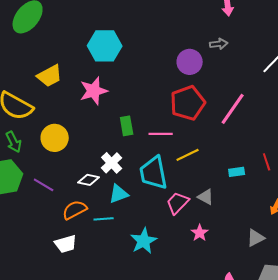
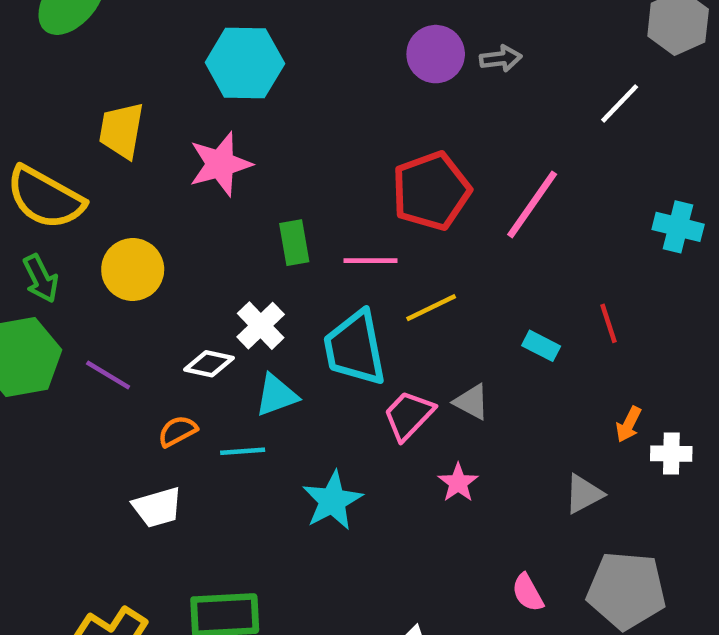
purple circle: (190, 62) -> (436, 54), moved
yellow trapezoid: (50, 76) -> (121, 130), turned 128
cyan rectangle: (237, 172) -> (541, 346), turned 35
orange semicircle: (75, 210) -> (178, 431), size x0.7

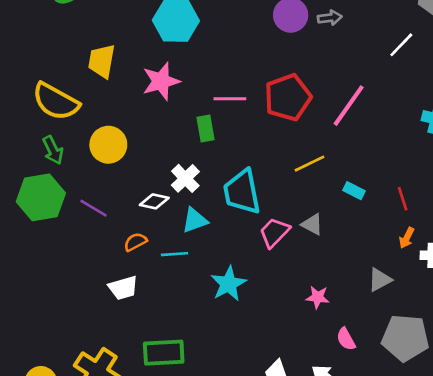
pink line: (371, 261) -> (230, 99), moved
yellow line: (431, 308) -> (309, 164), moved
red line: (608, 323) -> (403, 199), moved
pink star: (458, 483) -> (318, 297), moved, turned -30

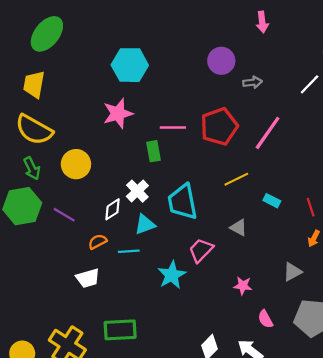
gray arrow: (330, 18) -> (253, 82), moved
yellow trapezoid: (102, 61) -> (34, 84), moved
white diamond: (154, 201) -> (113, 209), turned -45
pink trapezoid: (274, 232) -> (201, 250), moved

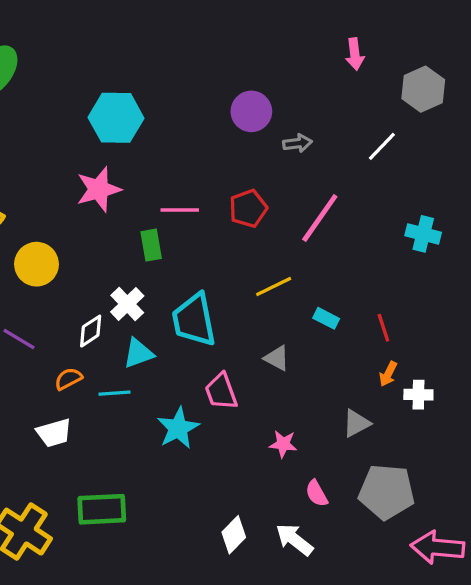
pink arrow: (262, 22) -> (355, 54), moved
red pentagon: (219, 126) -> (248, 208), size x0.7
pink trapezoid: (201, 250) -> (221, 391), turned -64

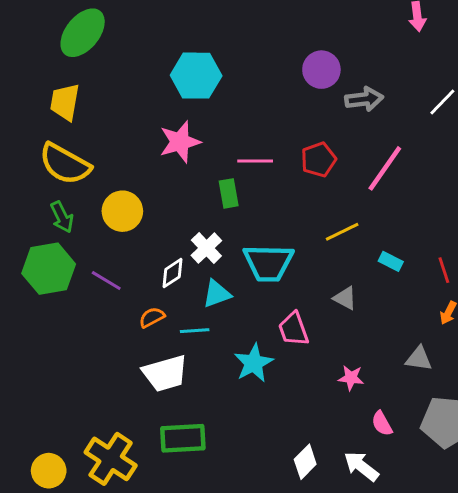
gray arrow: (298, 143) -> (364, 99), size x1.4
cyan trapezoid: (194, 320) -> (268, 263), turned -78
gray triangle: (356, 423) -> (419, 359), turned 36
white trapezoid: (54, 433) -> (165, 373), moved, size x1.4

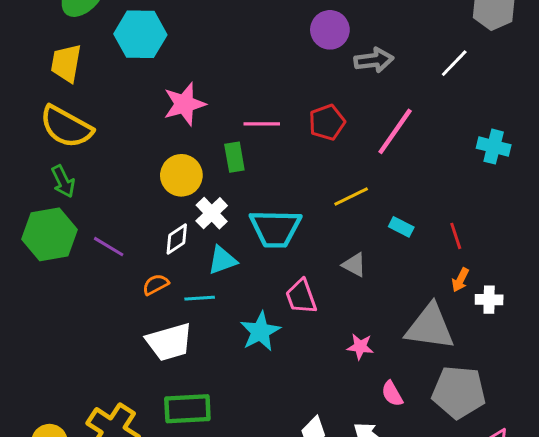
cyan hexagon: (196, 76) -> (140, 34), moved
yellow circle: (122, 211) -> (181, 175), moved
gray triangle: (419, 359) -> (430, 327), size x1.8

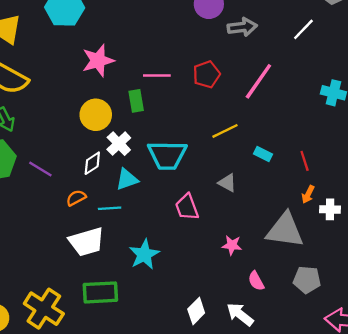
cyan star: (260, 331) -> (144, 254), moved
gray pentagon: (459, 392) -> (307, 280), size x0.7

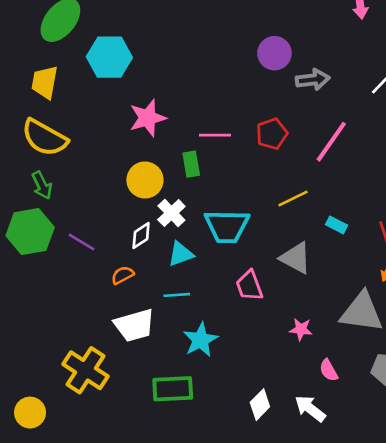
gray triangle: (227, 183) -> (296, 258), size x1.5
cyan line: (110, 208) -> (177, 295), moved
green rectangle: (100, 292) -> (173, 389), moved
yellow cross: (44, 309) -> (86, 370), moved

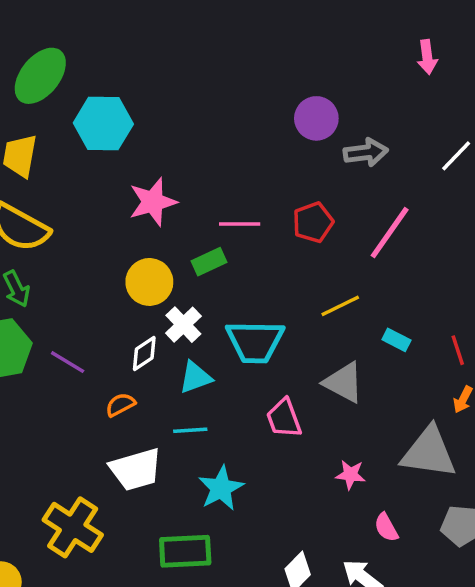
green rectangle: (191, 164) -> (209, 262), turned 75

